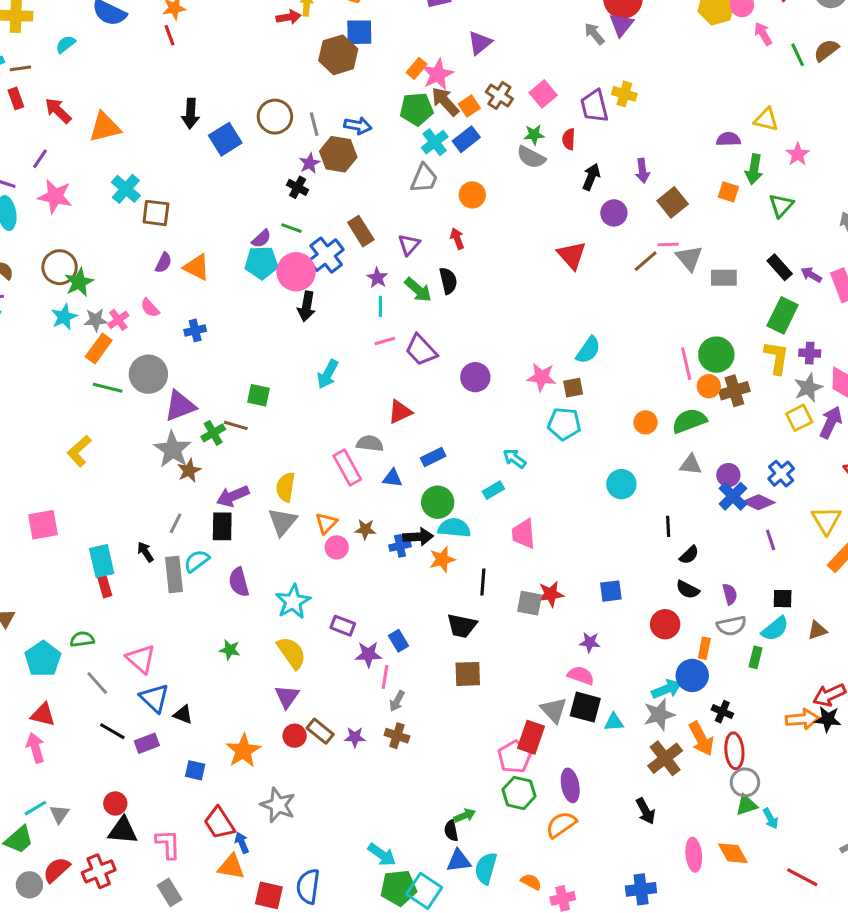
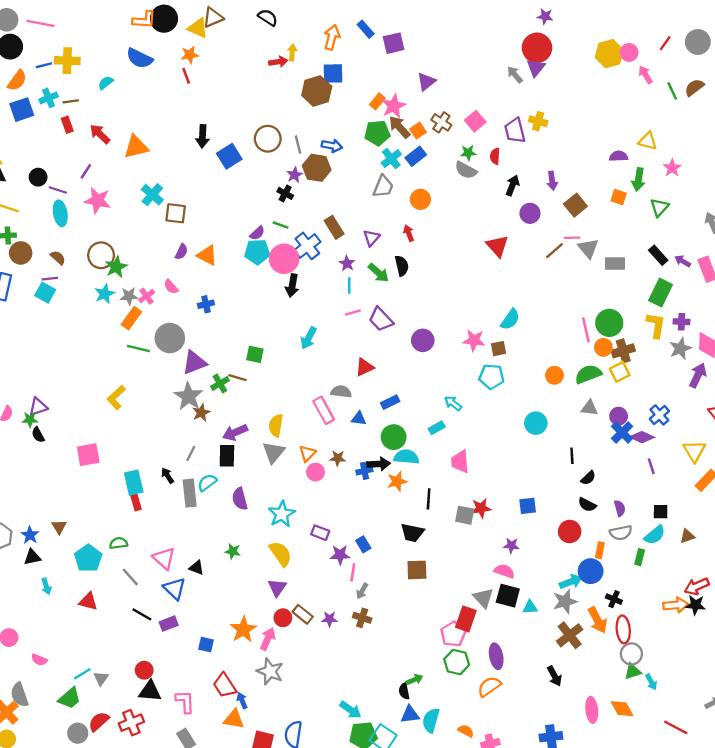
yellow square: (799, 418) -> (620, 372), moved
black triangle: (183, 715) -> (197, 568), moved
pink arrow: (35, 748) -> (268, 639), moved, turned 40

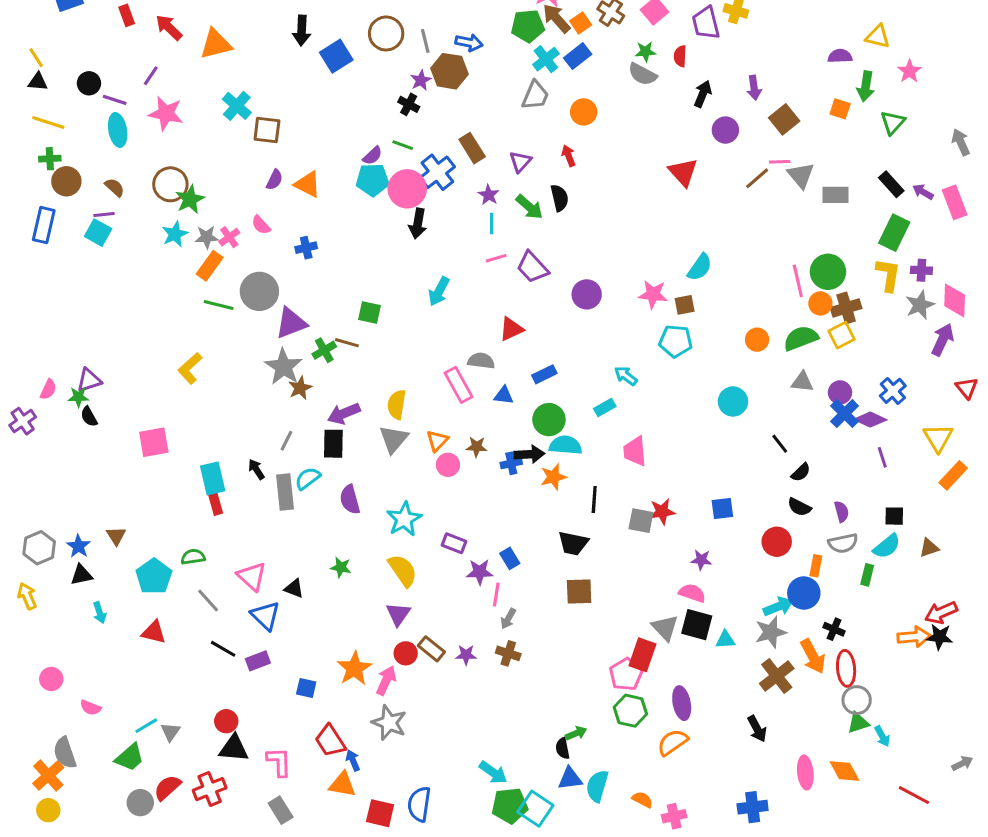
black line: (572, 456) -> (780, 444), turned -35

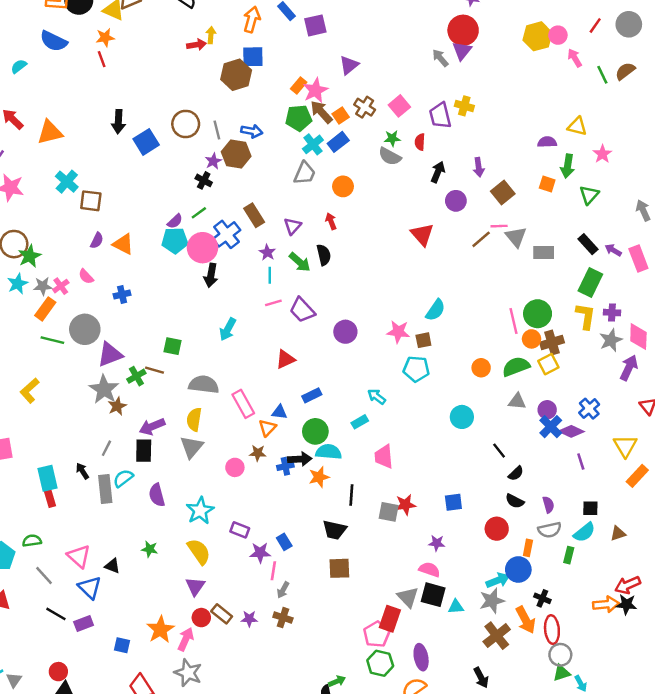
green line: (403, 145) -> (199, 213), turned -56
gray semicircle: (481, 361) -> (204, 385), moved, size x1.4
orange triangle: (437, 441) -> (267, 428), moved

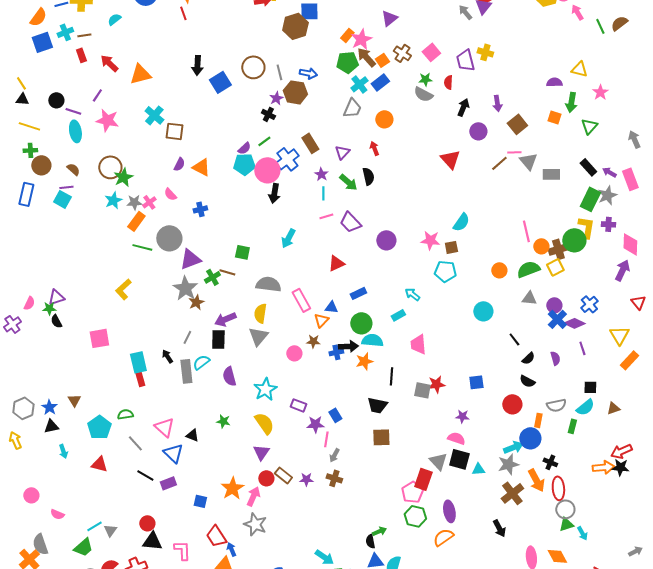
green circle: (538, 314) -> (574, 240), moved
gray star: (611, 340) -> (607, 195), moved
purple semicircle: (548, 505) -> (555, 358), moved

